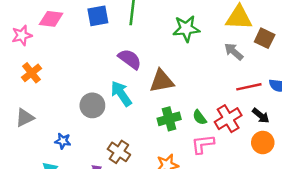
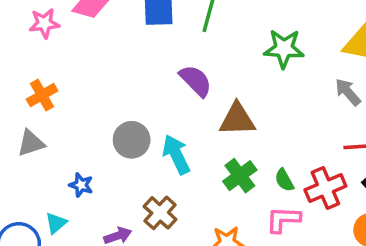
orange cross: (32, 73) -> (42, 95), moved
cyan arrow: (121, 94) -> (176, 154), moved
green cross: (169, 119) -> (240, 176), turned -30

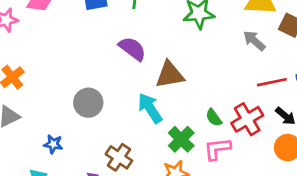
cyan arrow: (176, 154) -> (150, 108), moved
green cross: (240, 176) -> (181, 139), moved

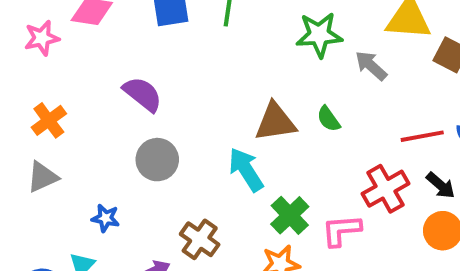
gray arrow: (254, 41) -> (371, 66), moved
purple semicircle: (132, 49) -> (143, 94), moved
green semicircle: (214, 118) -> (329, 119), moved

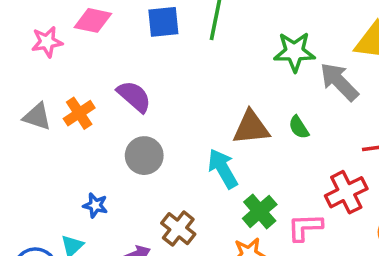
gray arrow: (371, 66) -> (339, 82), size x1.4
orange cross: (49, 120) -> (79, 113), moved
gray triangle: (42, 177) -> (37, 117), moved, turned 40

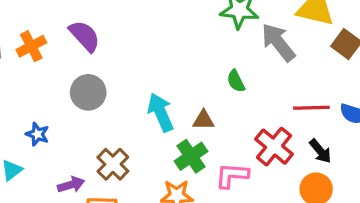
brown triangle: (251, 128) -> (203, 120), moved, size x0.6
red cross: (346, 192) -> (274, 147), turned -30

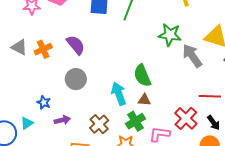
green semicircle: (236, 81) -> (142, 76), moved, size x1.6
brown cross: (113, 164) -> (99, 124), moved
purple arrow: (71, 185) -> (62, 120), moved

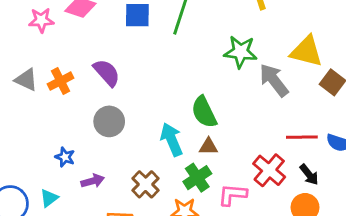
cyan triangle: (27, 123) -> (49, 198), moved

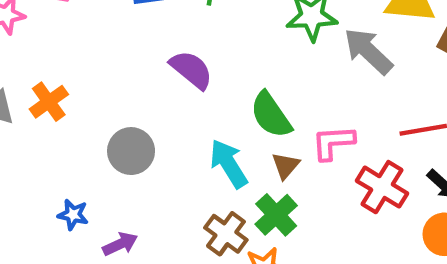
purple semicircle: (107, 73) -> (191, 70), moved
brown triangle: (208, 147) -> (286, 166), turned -42
brown cross: (146, 184) -> (226, 234), moved
pink L-shape: (232, 195) -> (333, 143), moved

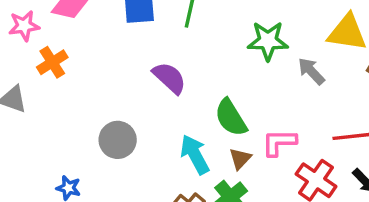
gray arrow: (368, 51) -> (311, 71), size x0.7
orange cross: (49, 102) -> (52, 62), moved

